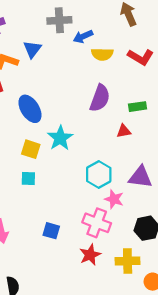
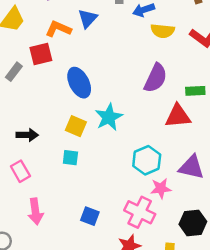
red triangle: (124, 131) -> (178, 116), size x1.6
pink star: (114, 199) -> (161, 188), turned -30

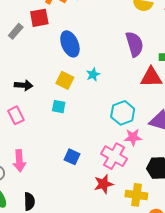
purple semicircle: (156, 78) -> (134, 44), turned -45
cyan star: (109, 117) -> (93, 75), size x0.6
pink arrow: (35, 211) -> (19, 161), moved

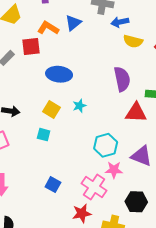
blue ellipse: (70, 44) -> (59, 74), turned -65

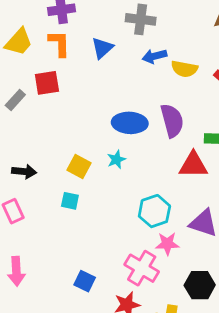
blue arrow: (120, 22) -> (154, 56), moved
orange L-shape: (48, 28) -> (59, 43), moved, turned 60
blue ellipse: (59, 74) -> (130, 123), moved
blue square: (53, 185) -> (85, 281), moved

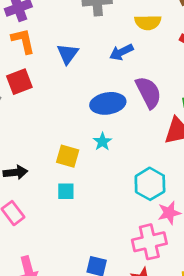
blue triangle: (102, 48) -> (68, 54), moved
blue arrow: (154, 56) -> (121, 52), moved
yellow semicircle: (184, 69) -> (148, 22), moved
pink cross: (142, 268) -> (149, 242), turned -32

